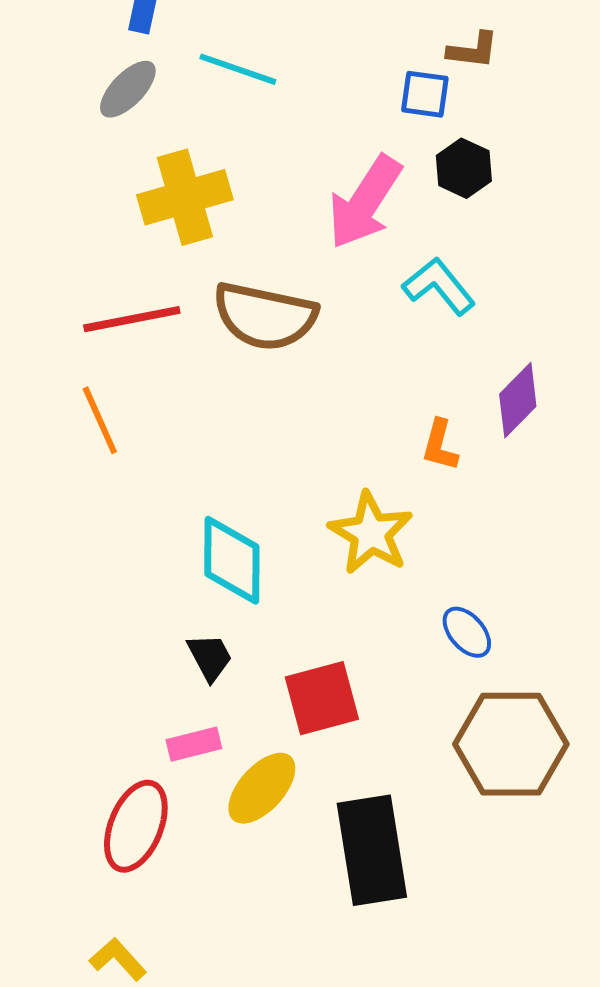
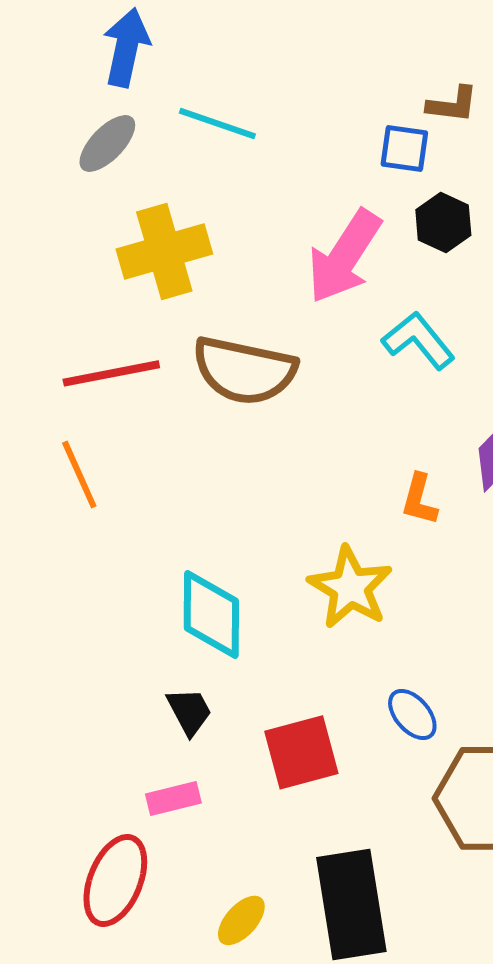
blue ellipse: (467, 632) -> (412, 714), moved
yellow ellipse: (262, 788) -> (241, 920), moved, size x0.7

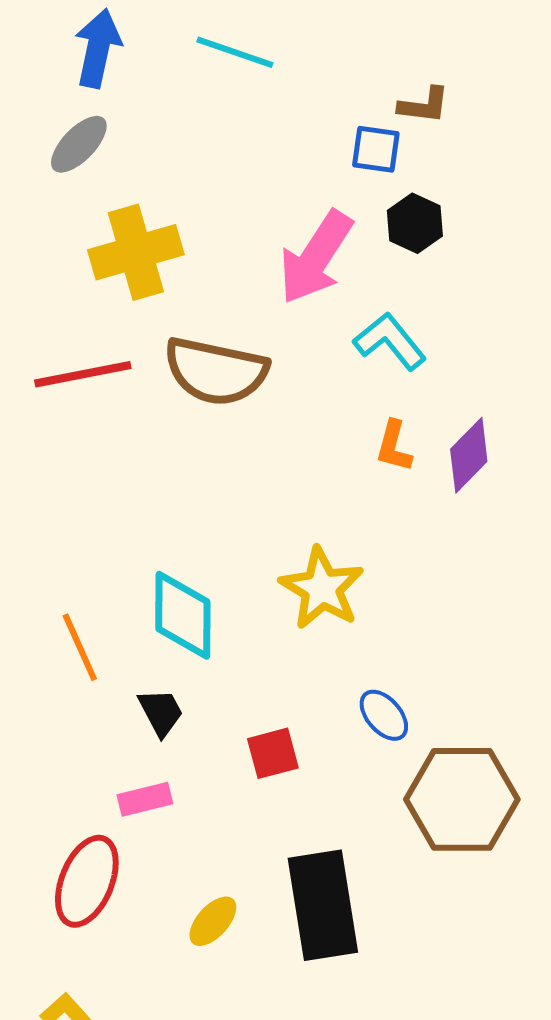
cyan line: (217, 123) -> (235, 52), moved
orange line: (79, 474) -> (80, 647), moved
orange L-shape: (419, 499) -> (394, 446), moved
red square: (301, 752) -> (273, 753), size x0.7

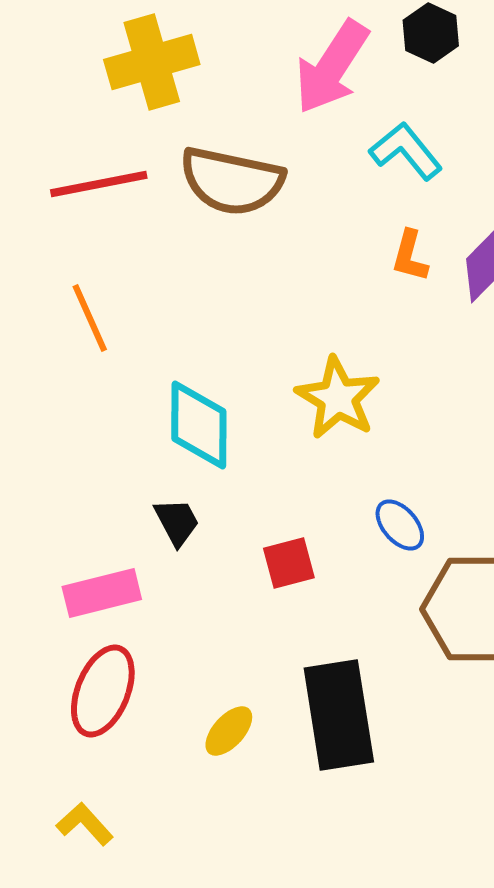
orange line: (80, 647) -> (90, 318), moved
pink rectangle: (145, 799) -> (102, 593), moved, size x1.4

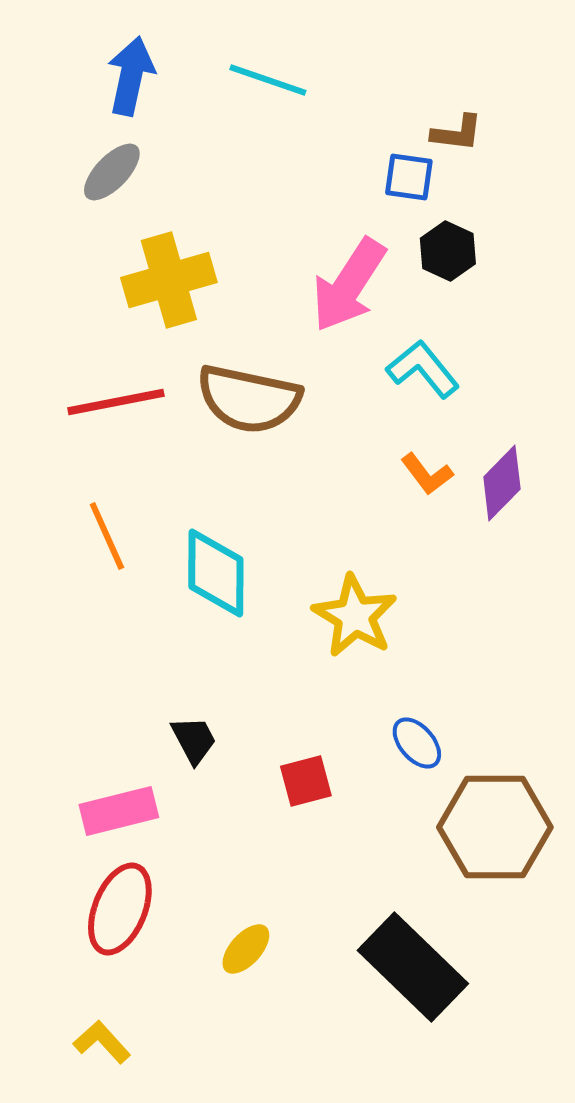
orange L-shape: (410, 256) -> (427, 474), turned -52
cyan diamond: (199, 425) -> (216, 573), moved
black rectangle: (339, 715) -> (413, 967), moved, turned -37

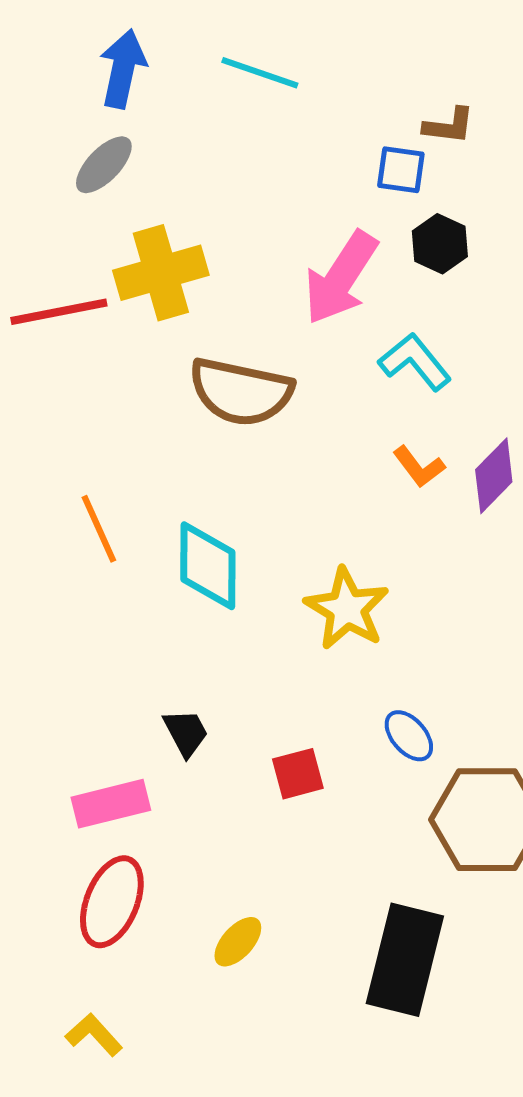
red line: (116, 402) -> (59, 312), moved
black rectangle: (413, 967) -> (405, 960), turned 60

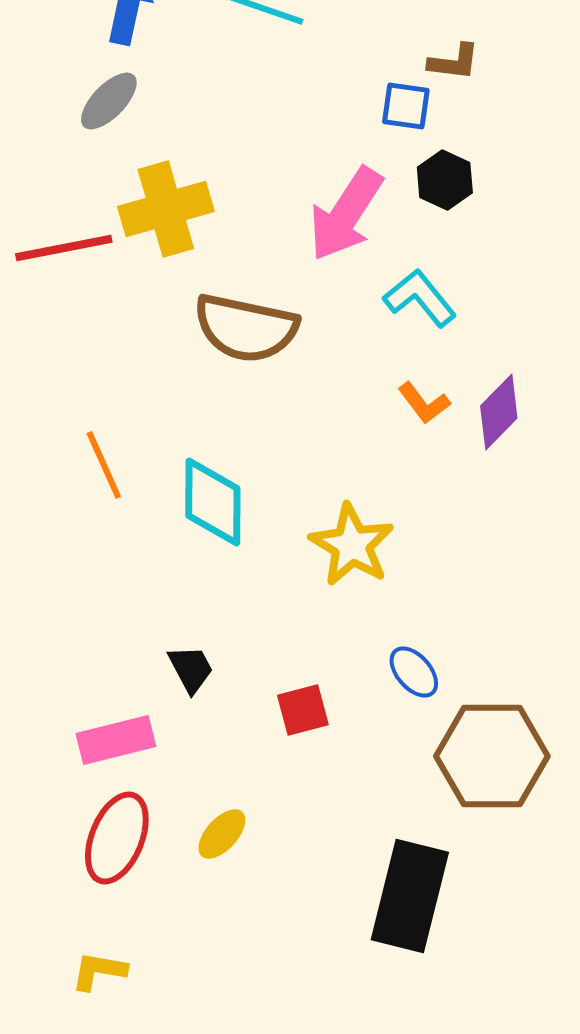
yellow ellipse: (238, 942) -> (222, 834), moved
yellow L-shape: (94, 1035) -> (99, 971), turned -38

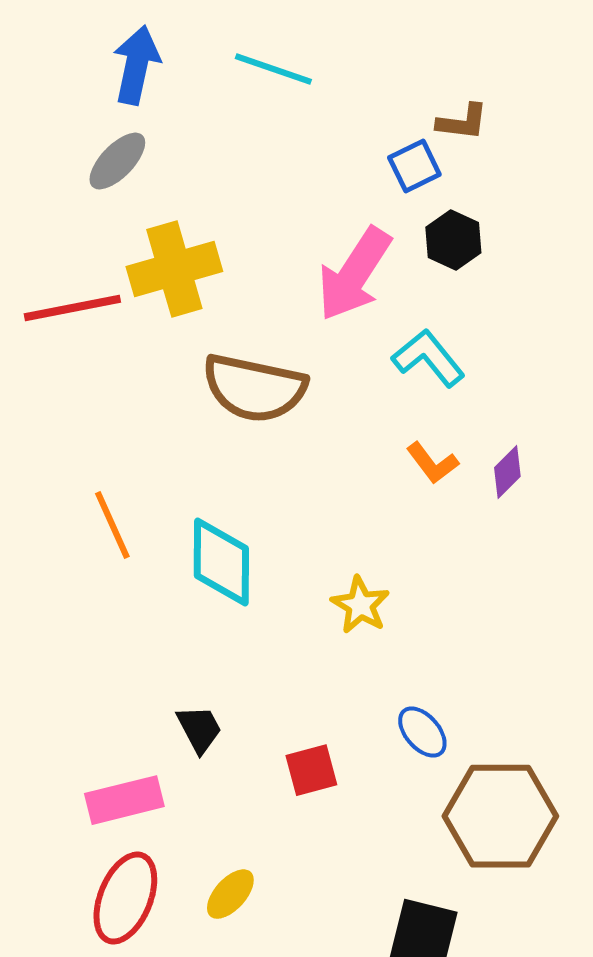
blue square: (406, 106) -> (414, 166), turned -34
purple diamond: (499, 412) -> (507, 472), size x0.7
yellow star: (352, 545) -> (360, 605), size x0.7

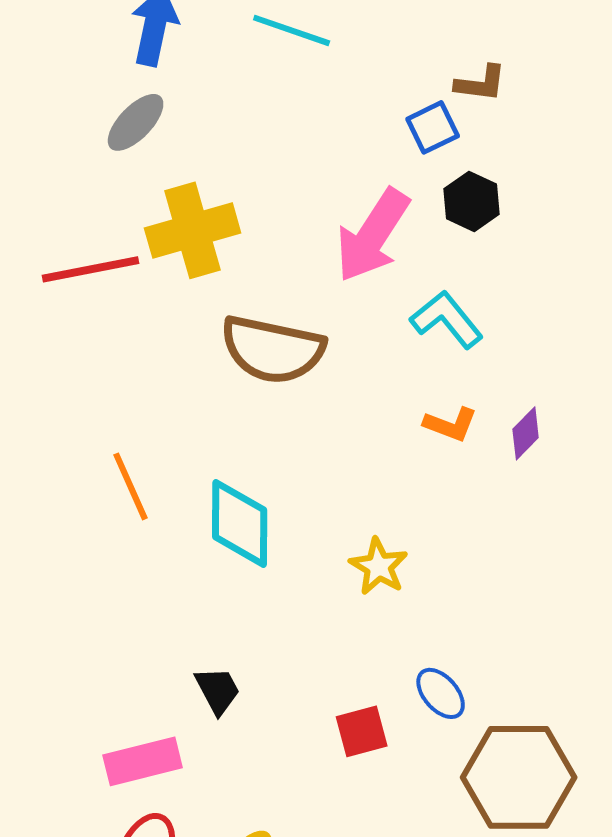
orange L-shape: (432, 463) -> (451, 424), turned -32
red square: (311, 770) -> (362, 731), moved

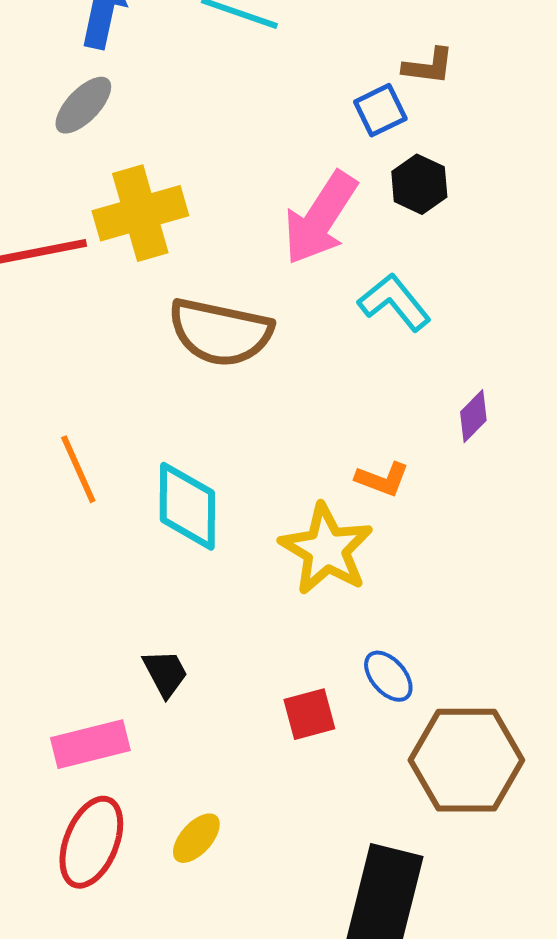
orange L-shape: (451, 424) -> (382, 479), moved
yellow star: (379, 566) -> (326, 549), size x1.6

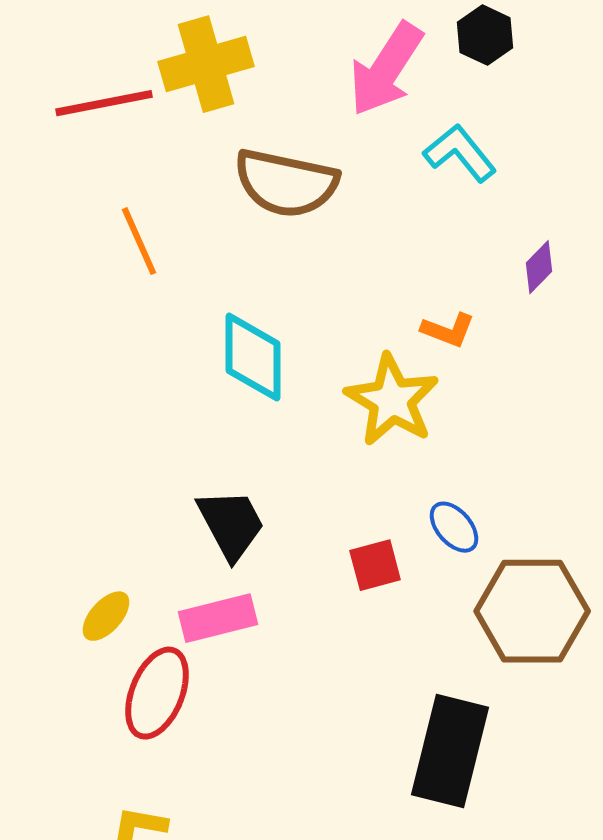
orange line: (78, 469) -> (139, 241), moved
black trapezoid: (165, 673) -> (231, 524), size x1.5
pink rectangle: (90, 744) -> (218, 618), moved
yellow ellipse: (196, 838) -> (106, 616), moved

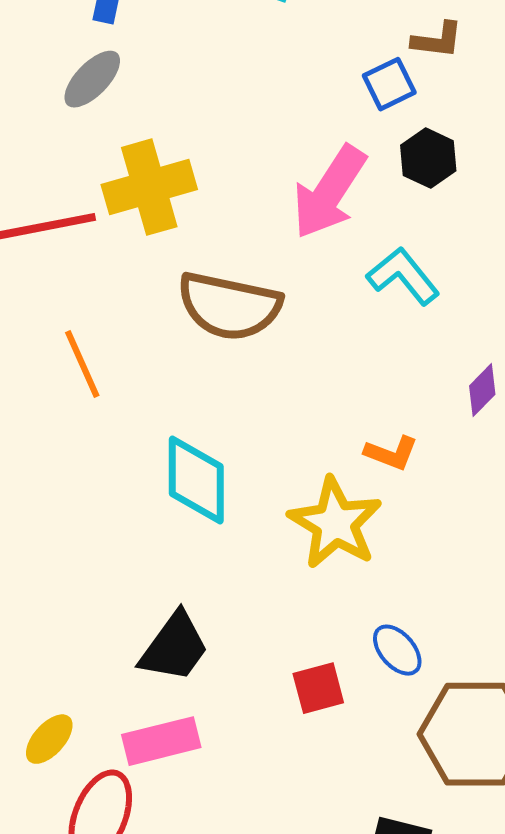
black trapezoid: (231, 524) -> (174, 647), turned 64

